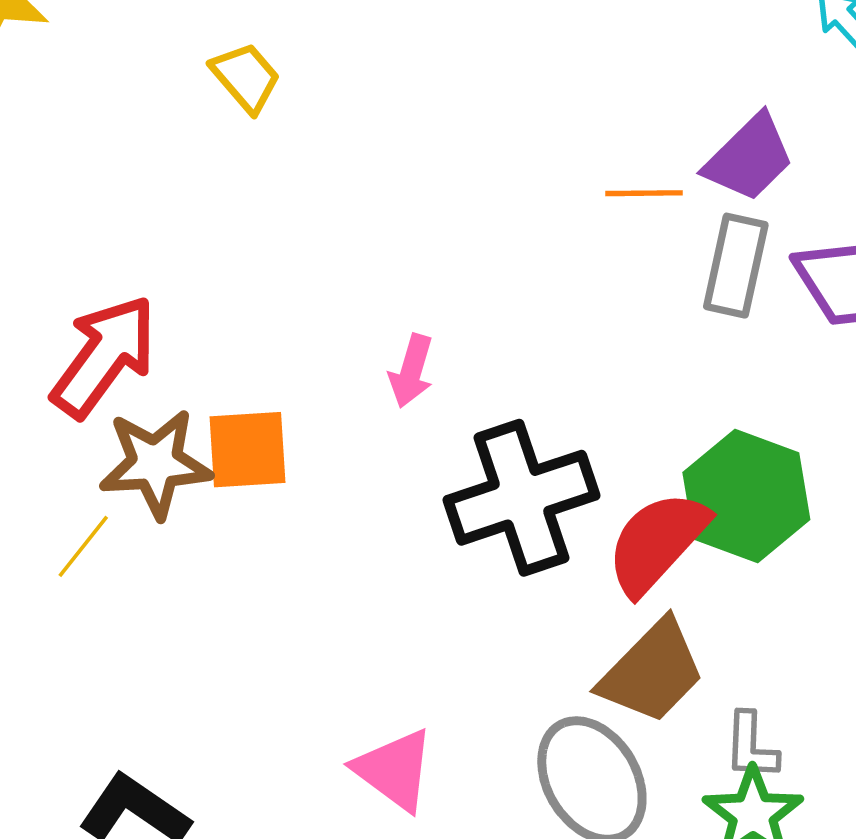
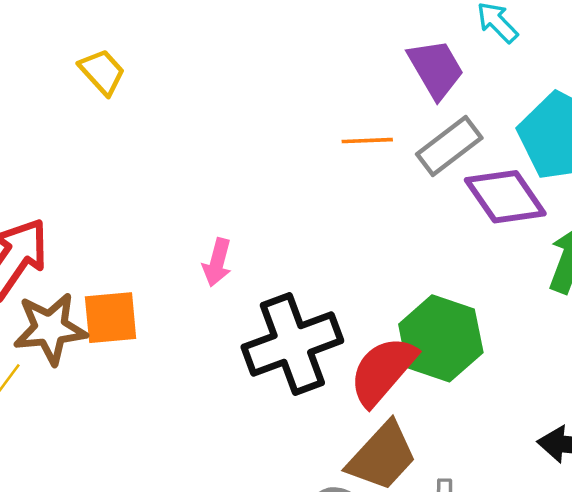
purple trapezoid: (749, 158) -> (436, 69), moved, turned -74
gray rectangle: (736, 266) -> (449, 146), moved, turned 42

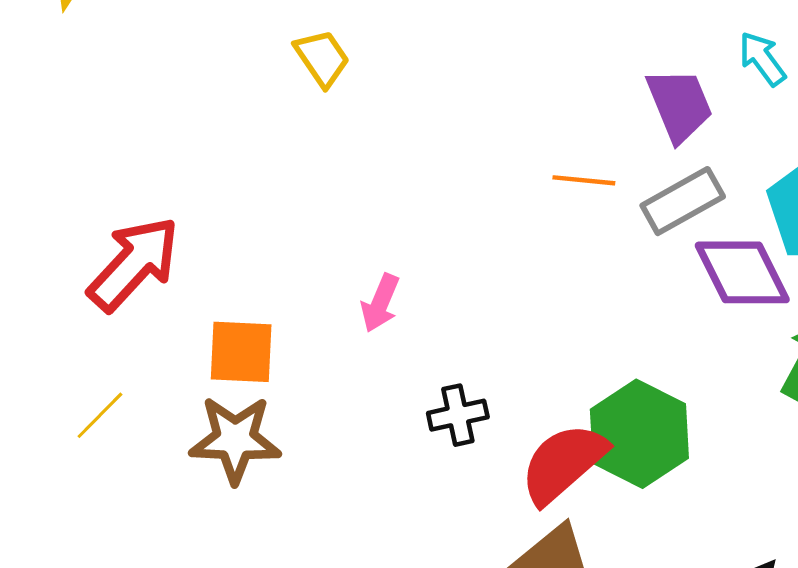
yellow trapezoid: (102, 72) -> (322, 58), moved
brown star: (50, 329) -> (235, 439), moved
black cross: (292, 344) -> (458, 415), size x0.5

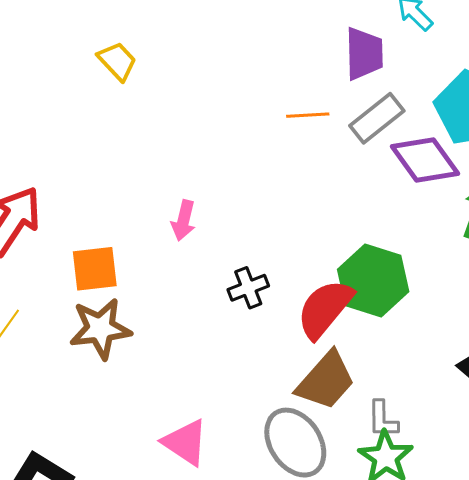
purple trapezoid: (679, 105) -> (364, 54), turned 30

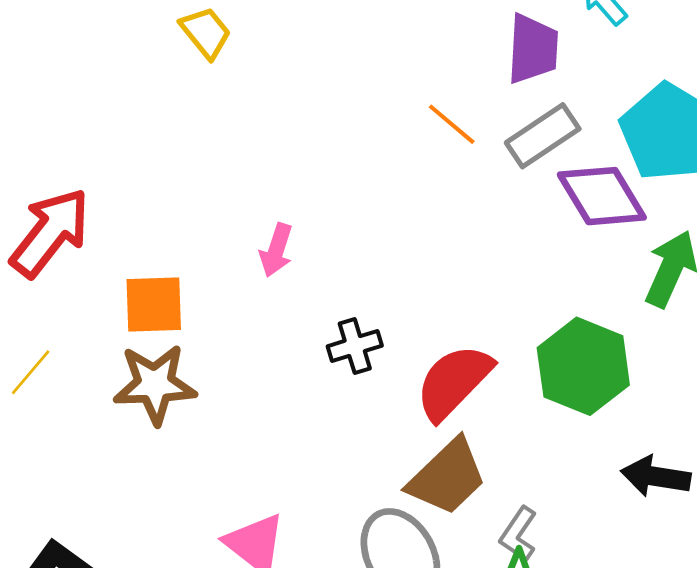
orange line: (308, 115) -> (452, 124), turned 39
green hexagon: (373, 280) -> (583, 366), moved
gray L-shape: (383, 419) -> (518, 534), turned 30

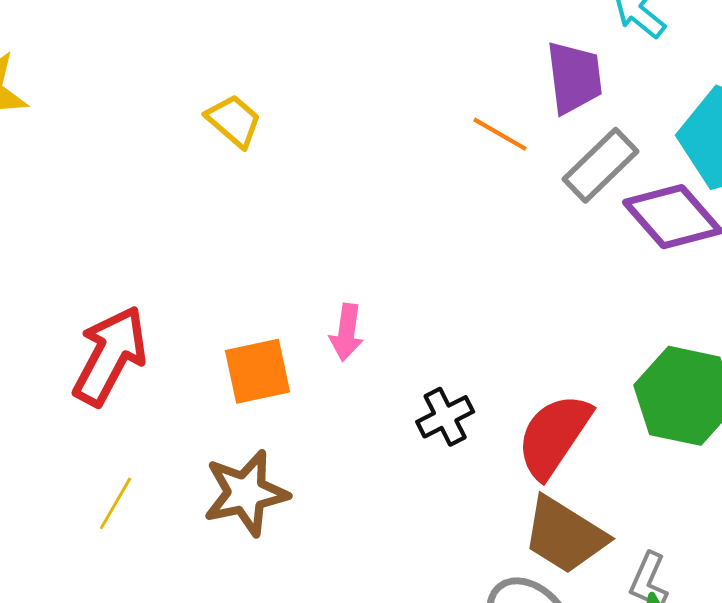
orange line: (452, 124) -> (500, 134), moved
orange square: (154, 305) -> (258, 371), moved
brown trapezoid: (447, 477) -> (565, 535), turned 86

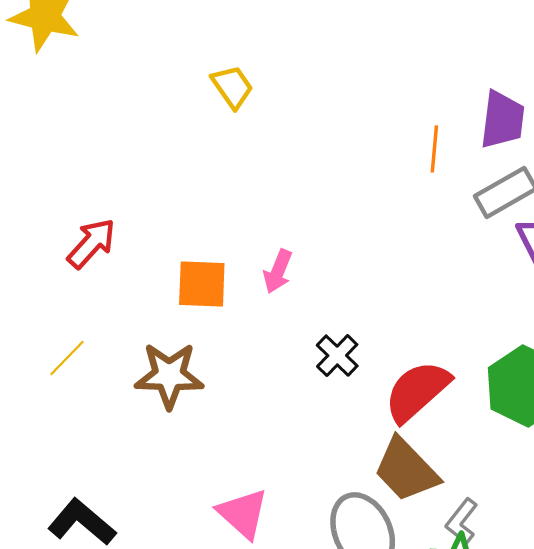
orange line: (500, 134) -> (434, 149), turned 51
red arrow: (110, 356) -> (91, 243), size x0.7
black cross: (445, 417) -> (337, 356), turned -33

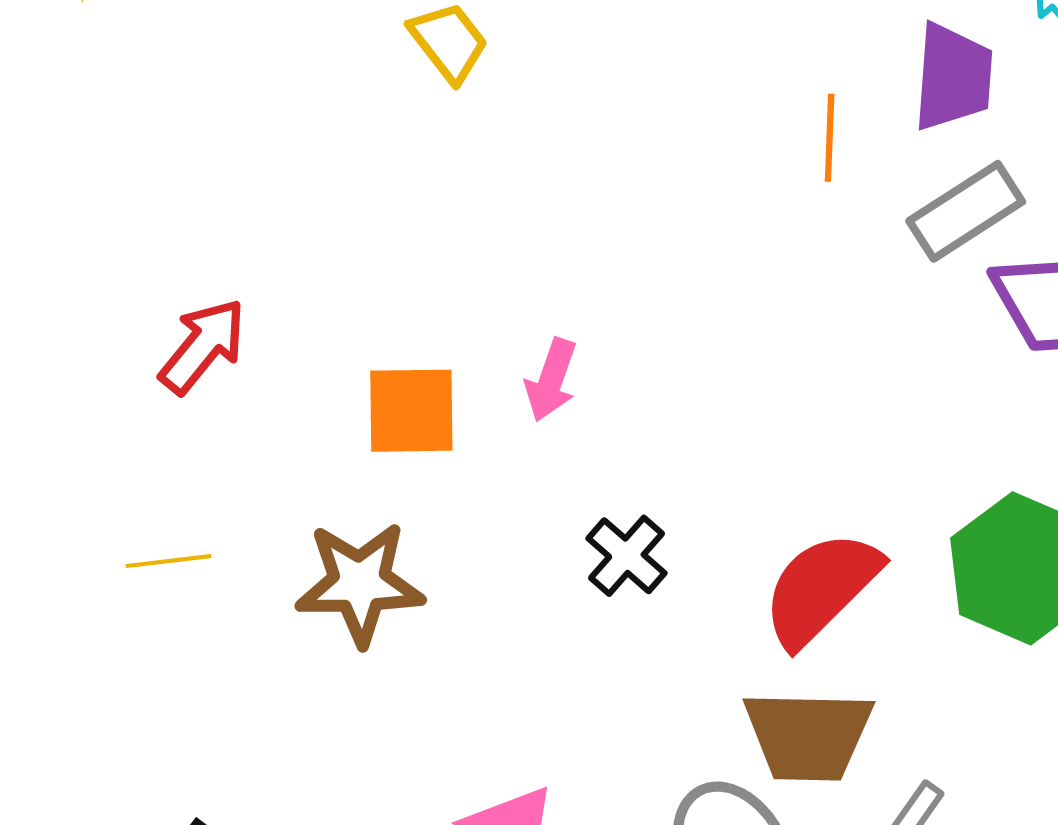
black cross: (337, 356) -> (626, 556), moved
yellow line: (67, 358) -> (168, 561), turned 42
brown trapezoid: (406, 470) -> (808, 735), turned -42

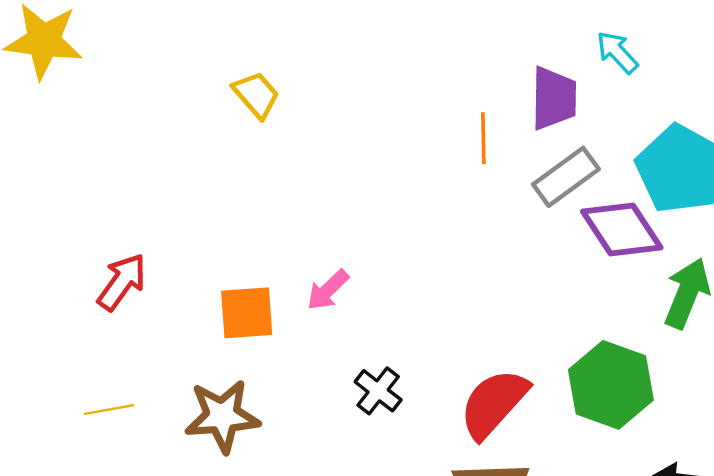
pink arrow: (551, 380) -> (328, 290), turned 30

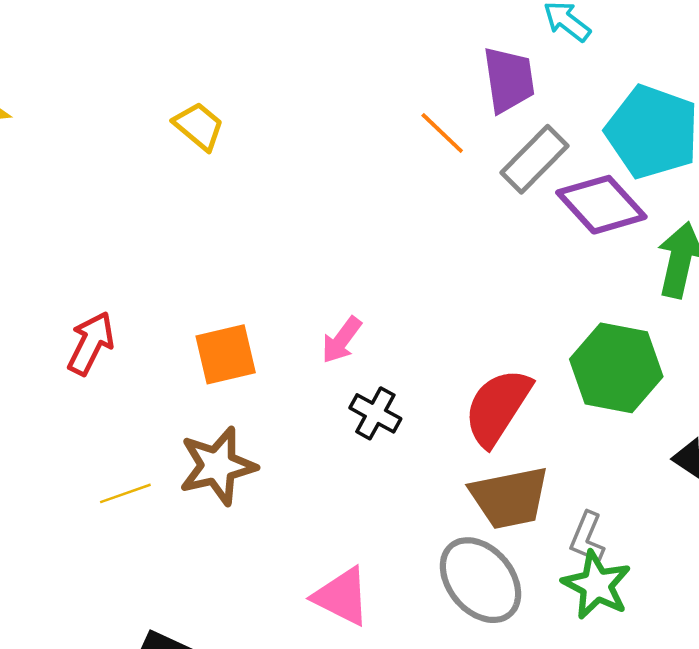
orange line: (483, 138) -> (442, 133), turned -36
pink arrow: (328, 290) -> (342, 340), moved
yellow line: (109, 410) -> (125, 493), moved

